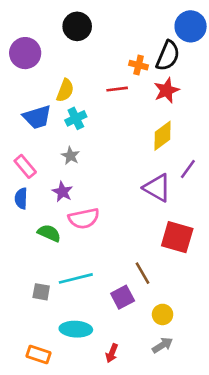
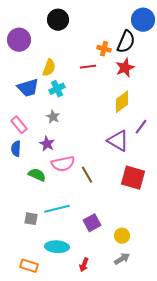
brown line: (143, 273) -> (87, 175), moved

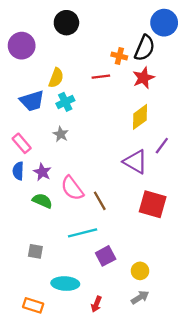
purple star: (47, 144) -> (42, 172), moved
pink semicircle: (63, 164) -> (72, 188), turned 65
cyan line: (57, 209) -> (83, 233), moved

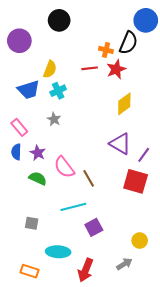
red star: (143, 78) -> (116, 69), moved
purple line: (162, 146) -> (144, 155), moved
yellow circle: (140, 271) -> (140, 241), moved
red arrow: (96, 304) -> (86, 270), size x1.6

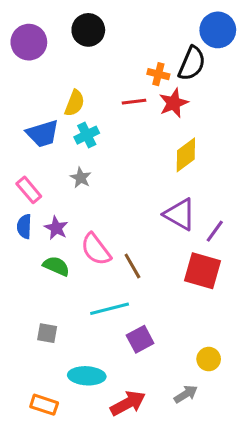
purple circle: (19, 41) -> (29, 42), moved
red arrow: (86, 270) -> (128, 403), turned -140

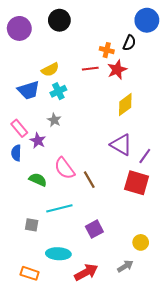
black semicircle: (192, 63) -> (129, 43), size x0.7
yellow semicircle: (75, 103) -> (50, 70), turned 42
purple star: (56, 228) -> (38, 141), moved
cyan line: (110, 309) -> (59, 208), moved

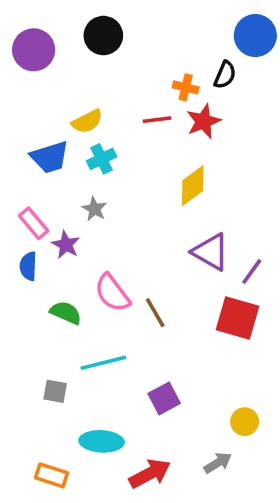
yellow diamond: (125, 105) -> (193, 186), moved

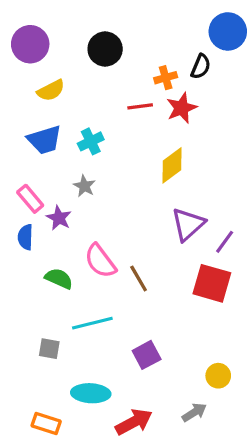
black circle: (103, 36) -> (105, 49), moved
orange cross: (186, 87) -> (166, 78), turned -30
yellow semicircle: (87, 121) -> (51, 90), moved
purple triangle: (211, 252) -> (188, 224), turned 48

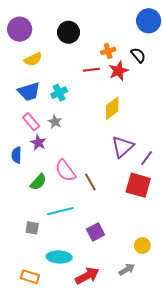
black semicircle: (201, 67) -> (138, 55), moved, turned -63
pink rectangle: (30, 199) -> (31, 122), moved
green semicircle: (59, 278) -> (38, 182), turned 108

